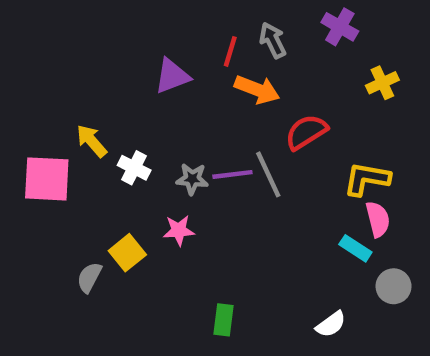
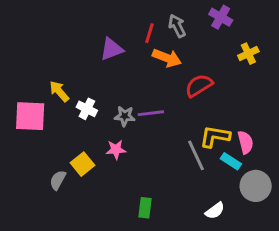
gray line: (268, 174) -> (196, 155), moved
yellow L-shape: (367, 179) -> (215, 136), moved
gray circle: (394, 286) -> (256, 186), size x1.4

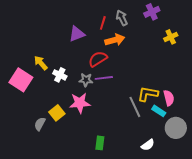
purple cross: (221, 17) -> (152, 12), turned 35
orange arrow: (167, 58) -> (115, 40), turned -36
red semicircle: (199, 86) -> (98, 59), moved
pink square: (30, 116) -> (21, 80), turned 30
pink star: (116, 150) -> (80, 103), size x1.5

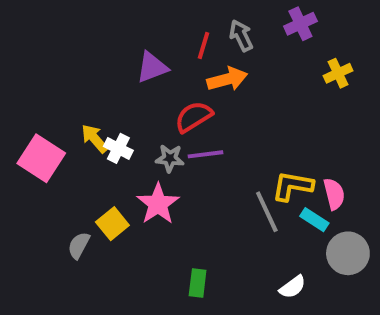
yellow arrow: (41, 63) -> (95, 139), moved
pink star: (80, 103) -> (158, 204), turned -30

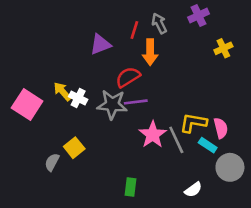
orange arrow: (227, 79) -> (150, 52), turned 105
gray star: (170, 158) -> (112, 105), size x1.6
pink star: (158, 204) -> (153, 135), moved

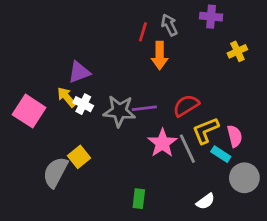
purple cross: (199, 16) -> (211, 17), turned 30
purple triangle: (100, 44) -> (79, 72), moved
red semicircle: (128, 77) -> (186, 106), moved
yellow L-shape: (193, 123) -> (205, 131), turned -32
gray semicircle: (52, 162) -> (55, 172), size x1.6

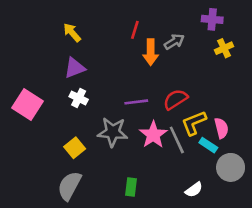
purple cross: (211, 17) -> (212, 19), moved
gray arrow: (169, 25) -> (174, 42), moved, turned 84
yellow arrow: (67, 97) -> (72, 32), moved
gray star: (119, 111) -> (113, 132), moved
gray semicircle: (55, 172) -> (69, 186), moved

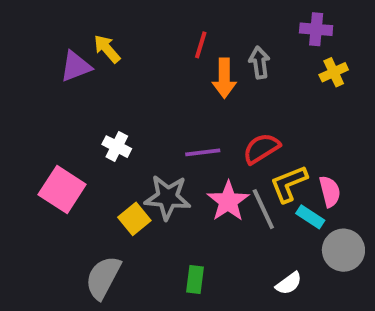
gray arrow: (174, 42) -> (259, 62), turned -66
purple triangle: (75, 68) -> (76, 66), moved
pink square: (28, 105) -> (62, 190), moved
yellow square: (75, 148) -> (134, 219), moved

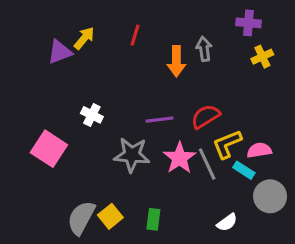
red line: (201, 45) -> (135, 35), moved
yellow arrow: (107, 49) -> (84, 38), turned 80
pink semicircle: (330, 191) -> (259, 150), turned -85
yellow square: (134, 219) -> (110, 216), moved

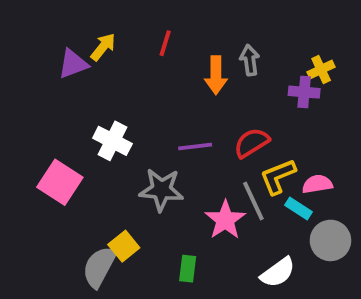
purple cross: (249, 23) -> (304, 92), moved
white cross: (92, 115) -> (112, 141), size x1.4
pink star: (179, 158) -> (225, 220), moved
yellow square: (110, 216) -> (124, 246), moved
white semicircle: (227, 222) -> (278, 272), size x1.4

